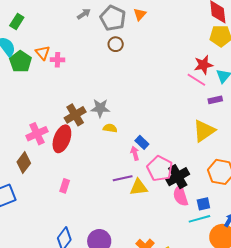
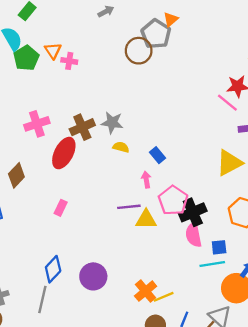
gray pentagon: (113, 18) -> (156, 34), moved
brown circle: (116, 44) -> (139, 51), size x1.5
pink cross: (37, 134) -> (37, 124), moved
blue rectangle: (142, 142) -> (158, 155), moved

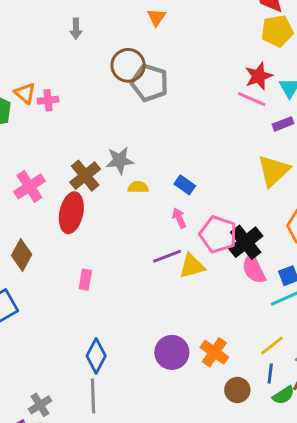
gray arrow: (106, 11) -> (76, 29), turned 133
gray pentagon: (156, 34) -> (150, 83), moved
purple circle: (93, 276) -> (172, 352), moved
yellow line: (164, 297) -> (272, 345), moved

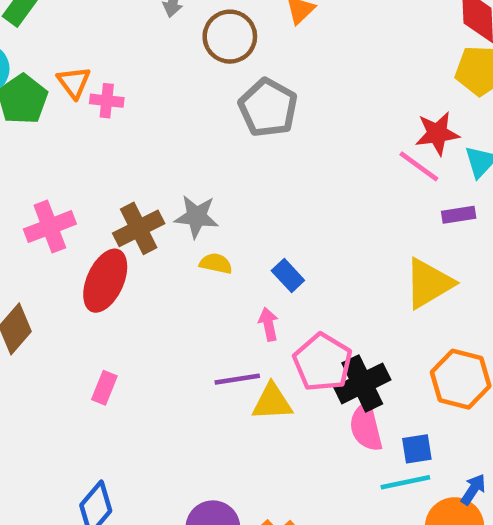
brown circle: (128, 65) -> (230, 37), moved

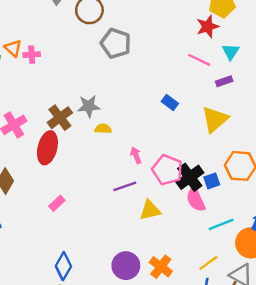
red star: (437, 133) -> (208, 27), moved
blue rectangle: (288, 276) -> (170, 102), moved
pink rectangle: (104, 388) -> (57, 203), turned 35
yellow triangle: (272, 402) -> (150, 210), moved
blue square: (417, 449) -> (212, 181), moved

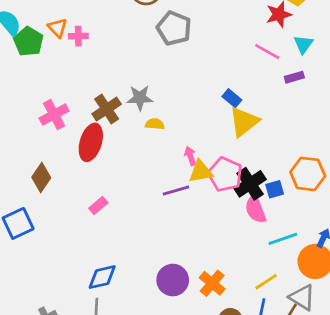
yellow triangle: (215, 119) -> (244, 122), moved
yellow triangle: (150, 210) -> (201, 172), moved
blue diamond: (63, 266) -> (102, 277), turned 44

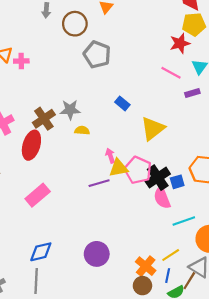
blue rectangle: (232, 98) -> (122, 103), moved
pink rectangle: (98, 206) -> (38, 195), size x1.6
orange cross: (212, 283) -> (146, 266), moved

